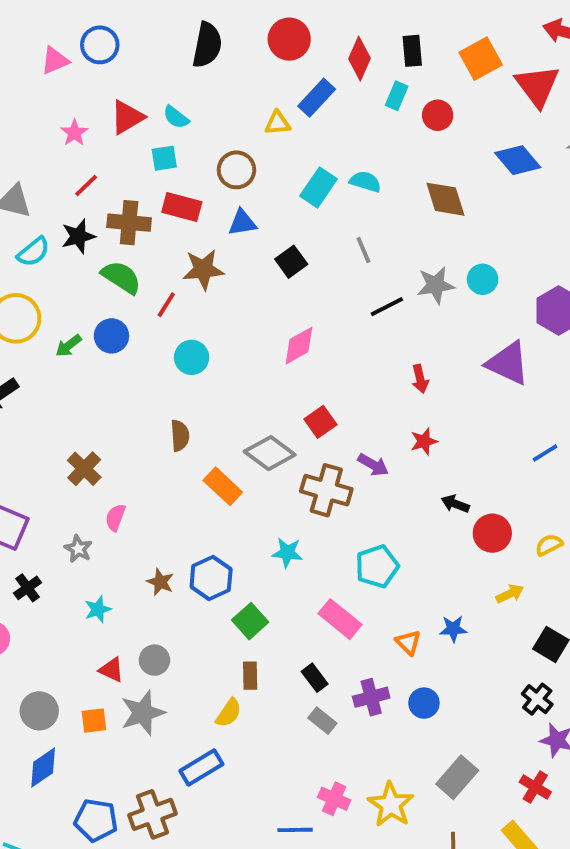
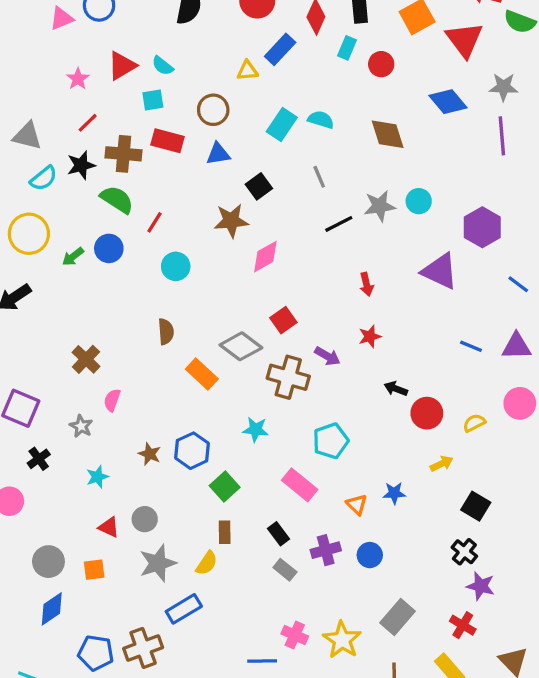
brown star: (203, 269) -> (231, 221), moved
blue line: (545, 453) -> (471, 346), turned 55
gray star: (143, 713) -> (158, 563), moved

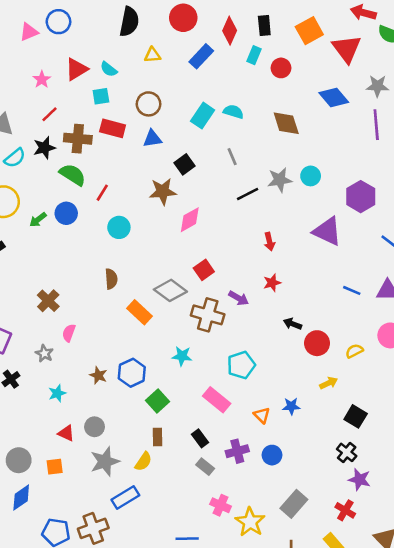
yellow triangle: (247, 71) -> (152, 55), moved
pink cross: (295, 635) -> (221, 505), moved

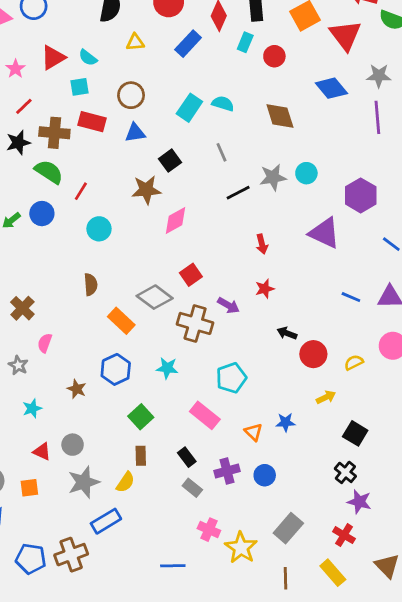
blue hexagon: (132, 373) -> (116, 369), moved

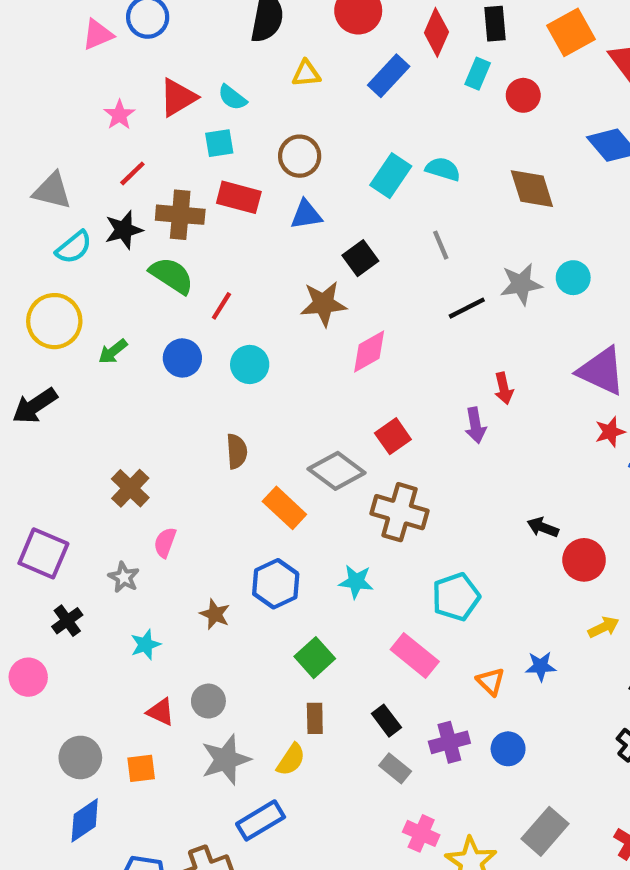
blue circle: (42, 214) -> (182, 358), moved
red star: (265, 289) -> (610, 432), moved
purple arrow: (228, 305) -> (475, 425), moved, turned 50

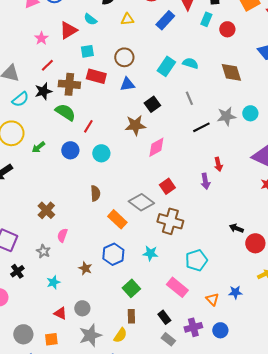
cyan semicircle: (232, 97) -> (90, 19), moved

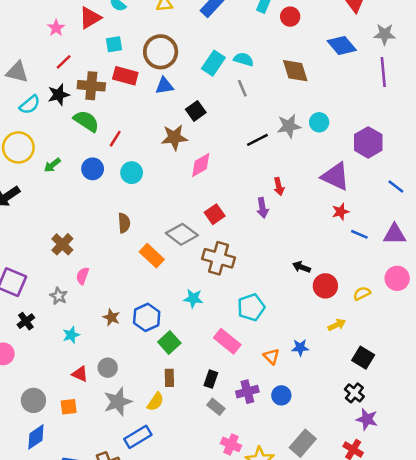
brown circle: (124, 57) -> (161, 52), size x1.4
gray line: (189, 98) -> (242, 88), moved
blue hexagon: (113, 254) -> (147, 317), moved
black rectangle: (164, 317) -> (211, 379), turned 56

